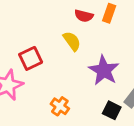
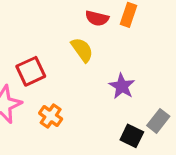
purple star: (104, 70) -> (122, 86), size x0.7
orange cross: (60, 106) -> (51, 116), moved

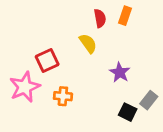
red semicircle: (97, 18) -> (100, 18), turned -114
orange cross: (51, 116) -> (63, 96), turned -30

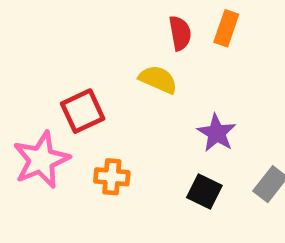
yellow semicircle: (88, 43) -> (158, 79), turned -30
black square: (128, 112) -> (204, 191), moved

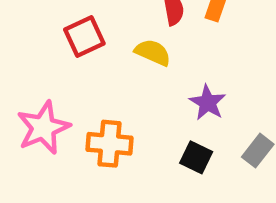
red square: (83, 111) -> (84, 36), moved
orange cross: (112, 177) -> (109, 144), size x1.4

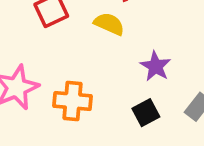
black square: (196, 157) -> (146, 113), turned 36

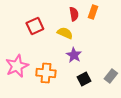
purple star: (155, 66) -> (74, 55), moved

